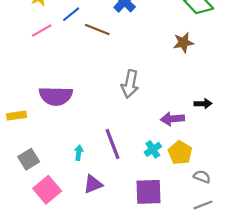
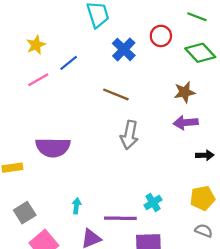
brown line: (97, 29) -> (116, 94), moved
purple arrow: (172, 119) -> (186, 123), moved
purple line: (113, 144) -> (120, 218), moved, turned -68
yellow pentagon: (180, 153) -> (203, 198), moved, turned 30

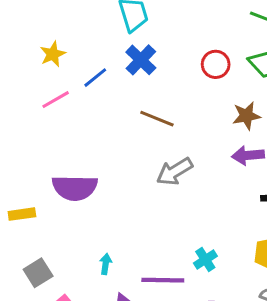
red circle: (161, 36) -> (216, 64), moved
blue cross: (124, 49) -> (141, 60), moved
gray arrow: (129, 135) -> (175, 172), turned 48

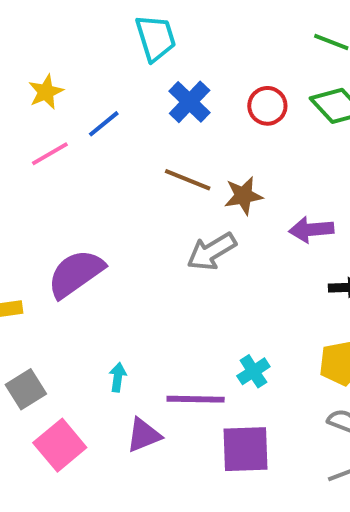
blue cross: (141, 60) -> (190, 102), moved
brown star: (246, 116) -> (243, 196), moved
purple semicircle: (75, 188) -> (76, 274), turned 144

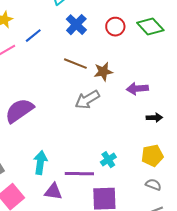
cyan arrow: (118, 377) -> (40, 163), size x1.6
purple triangle: (144, 435) -> (53, 192), turned 30

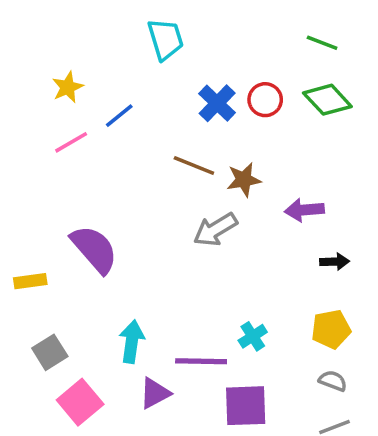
blue cross: (76, 25) -> (217, 103), moved
purple semicircle: (19, 111) -> (94, 249), turned 84
purple triangle: (53, 192) -> (155, 393), turned -36

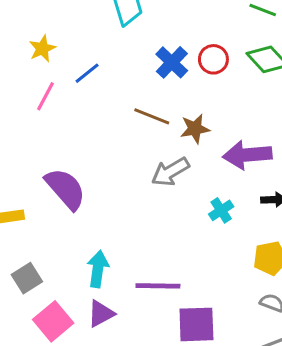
pink line: (71, 142) -> (45, 96), turned -32
purple arrow: (304, 210) -> (247, 155), size x1.4
cyan cross: (253, 336) -> (221, 210), moved
purple triangle: (155, 393) -> (101, 314), moved

